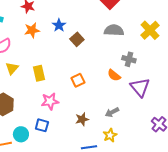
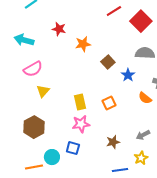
blue star: (59, 25) -> (128, 75), moved
orange star: (32, 30) -> (83, 44), moved
yellow rectangle: (39, 73) -> (80, 102), moved

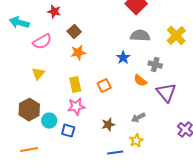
orange star: (83, 44) -> (78, 53), moved
brown square: (108, 62) -> (74, 32), moved
pink semicircle: (33, 69) -> (42, 42), moved
cyan circle: (52, 157) -> (49, 121), moved

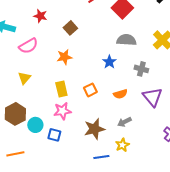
brown square: (74, 32) -> (70, 28), moved
orange semicircle: (140, 81) -> (120, 94), moved, turned -56
brown star: (108, 125) -> (94, 129), size x1.5

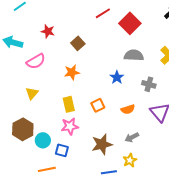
orange line: (15, 154) -> (47, 169), moved

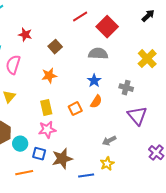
gray semicircle: (134, 55) -> (98, 54), moved
pink semicircle: (36, 61) -> (13, 65), turned 138
orange semicircle: (128, 109) -> (96, 102), moved, turned -40
brown star: (102, 144) -> (62, 159), moved

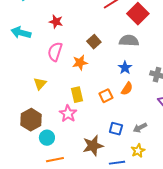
brown square: (55, 47) -> (94, 42), moved
pink semicircle: (13, 65) -> (55, 52), moved
pink star: (47, 130) -> (68, 114), moved, turned -30
cyan circle: (20, 144) -> (47, 138), moved
blue square: (39, 154) -> (116, 129), moved

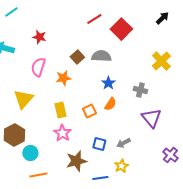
gray semicircle: (129, 41) -> (101, 56), moved
yellow triangle: (40, 84) -> (23, 99), size x1.5
pink star: (68, 114) -> (62, 133), moved

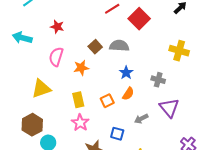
yellow cross: (161, 61) -> (179, 51), turned -30
yellow triangle: (23, 99) -> (41, 89), turned 30
gray arrow: (123, 143) -> (141, 119), moved

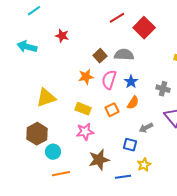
pink semicircle: (56, 57) -> (109, 80), moved
yellow rectangle: (78, 100) -> (83, 109), turned -56
pink star: (80, 123) -> (85, 132), turned 30
blue square: (117, 134) -> (130, 145), moved

